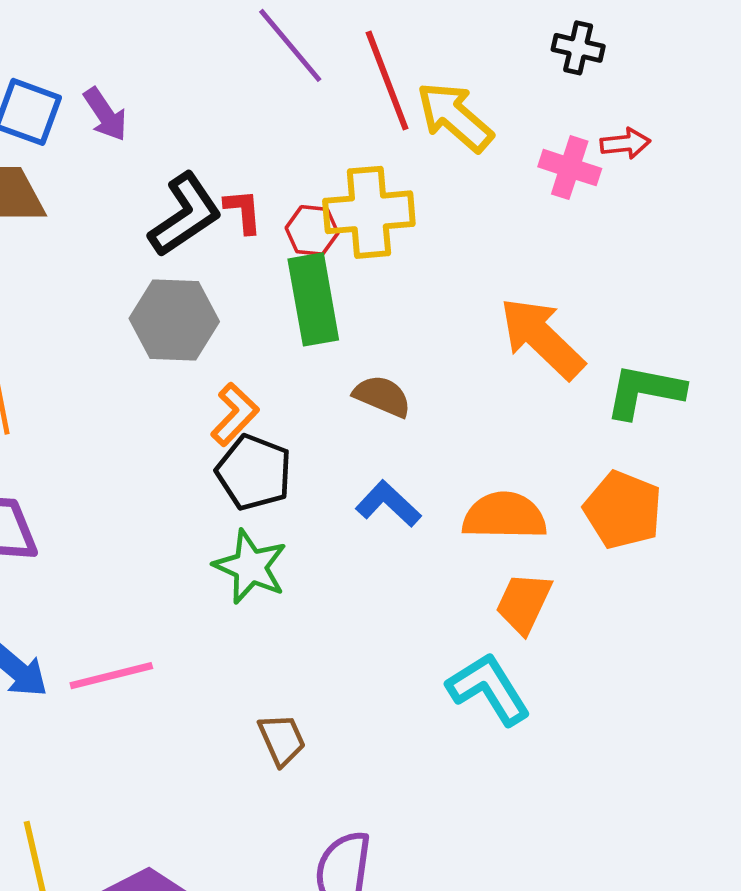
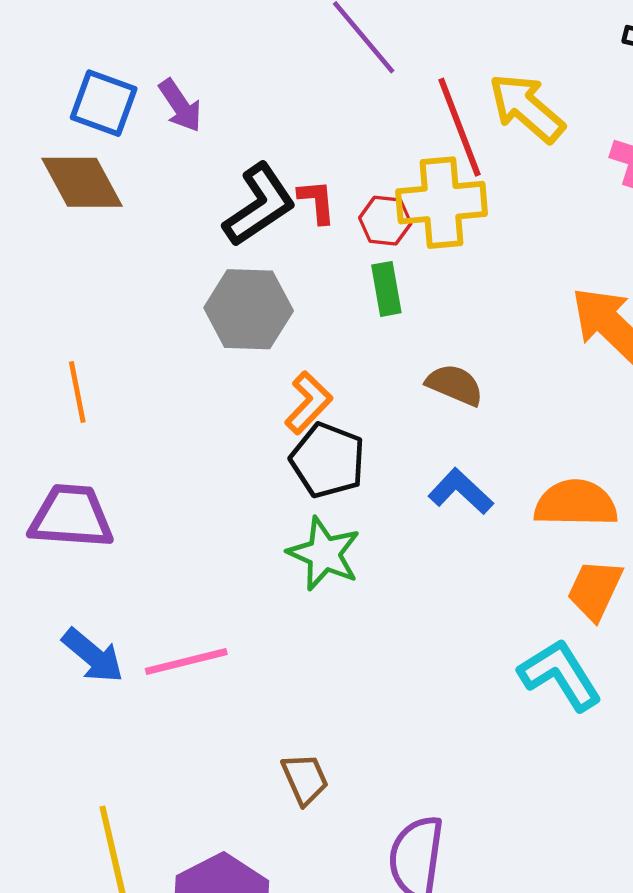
red line: (387, 81) -> (459, 127), moved
green rectangle: (313, 299) -> (386, 289), size x0.6
brown trapezoid: (282, 740) -> (305, 779), moved

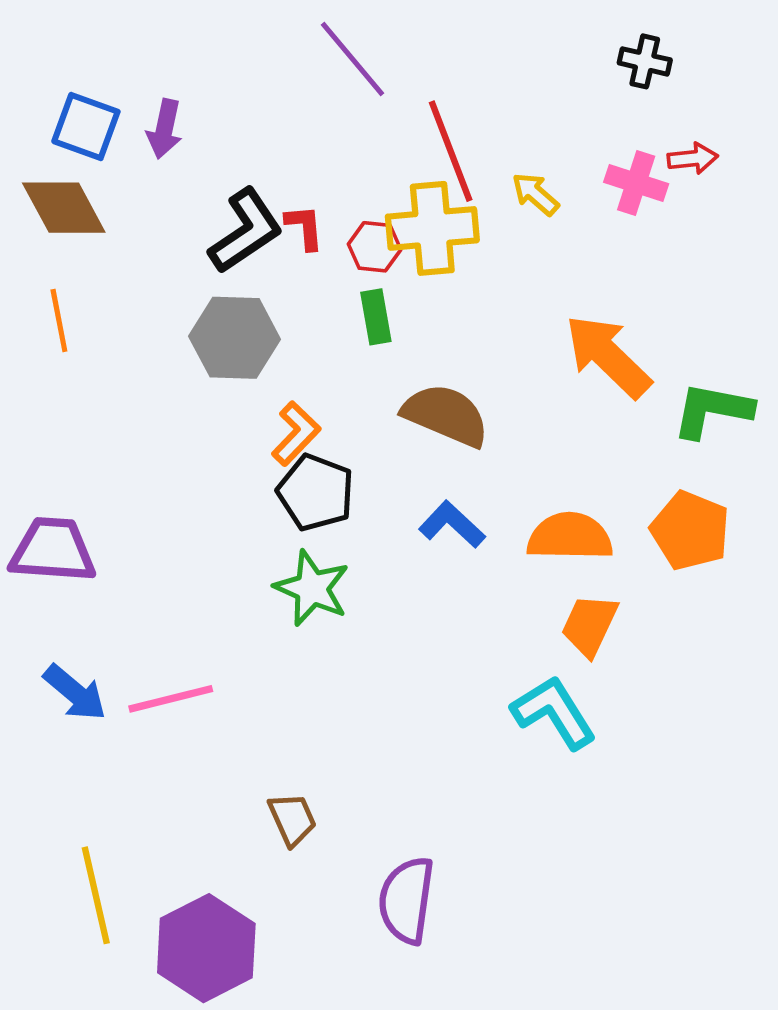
purple arrow: (180, 106) -> (165, 129), turned 46
yellow arrow: (527, 108) -> (535, 194), moved, size x0.6
brown semicircle: (455, 385) -> (446, 415), size x1.5
orange line: (77, 392) -> (59, 321), moved

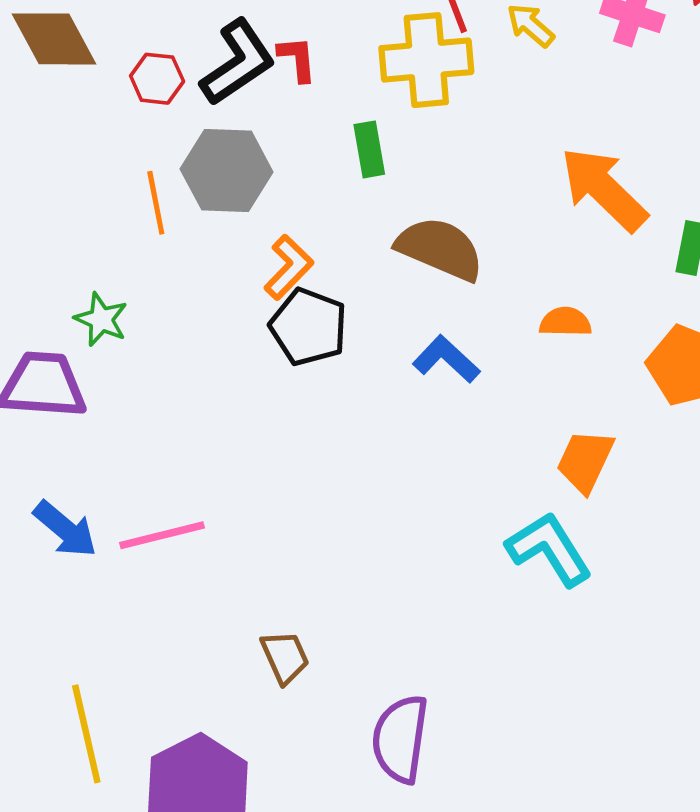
red hexagon: (375, 247) -> (157, 79), moved
orange line: (59, 321) -> (156, 203), moved
orange semicircle: (570, 537) -> (565, 322), moved, size x0.6
green star: (312, 588) -> (101, 319), moved, size x0.7

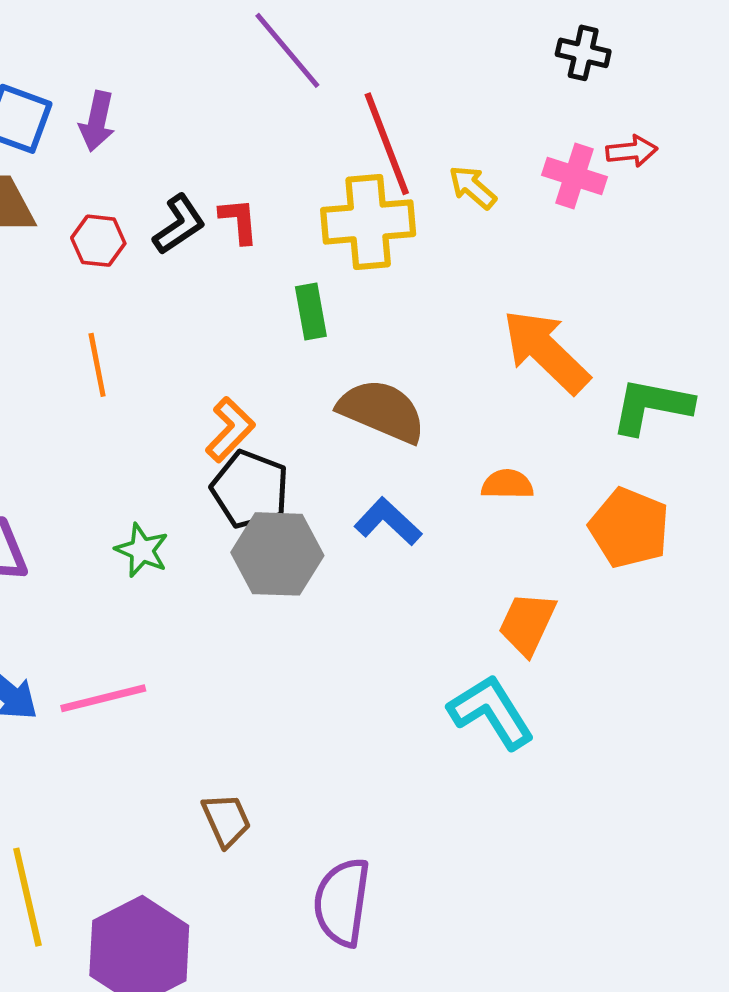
black L-shape: (238, 63) -> (179, 224), size x0.7
gray hexagon: (227, 170) -> (277, 554), moved
green star: (101, 319) -> (142, 550), moved

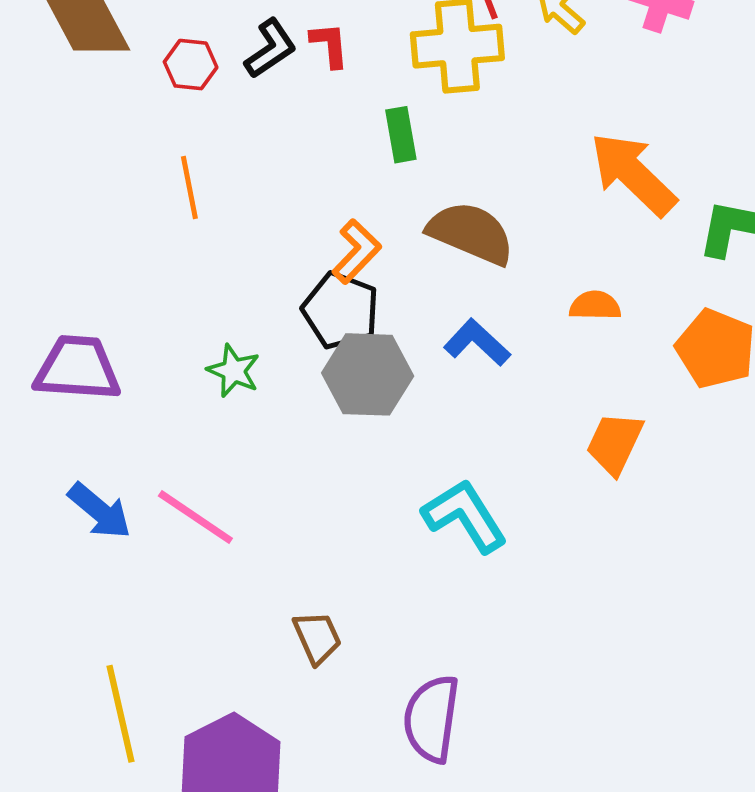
orange L-shape: (230, 430) -> (357, 251), moved
pink line: (103, 698) -> (195, 517), turned 48
cyan L-shape: (491, 712) -> (465, 516), moved

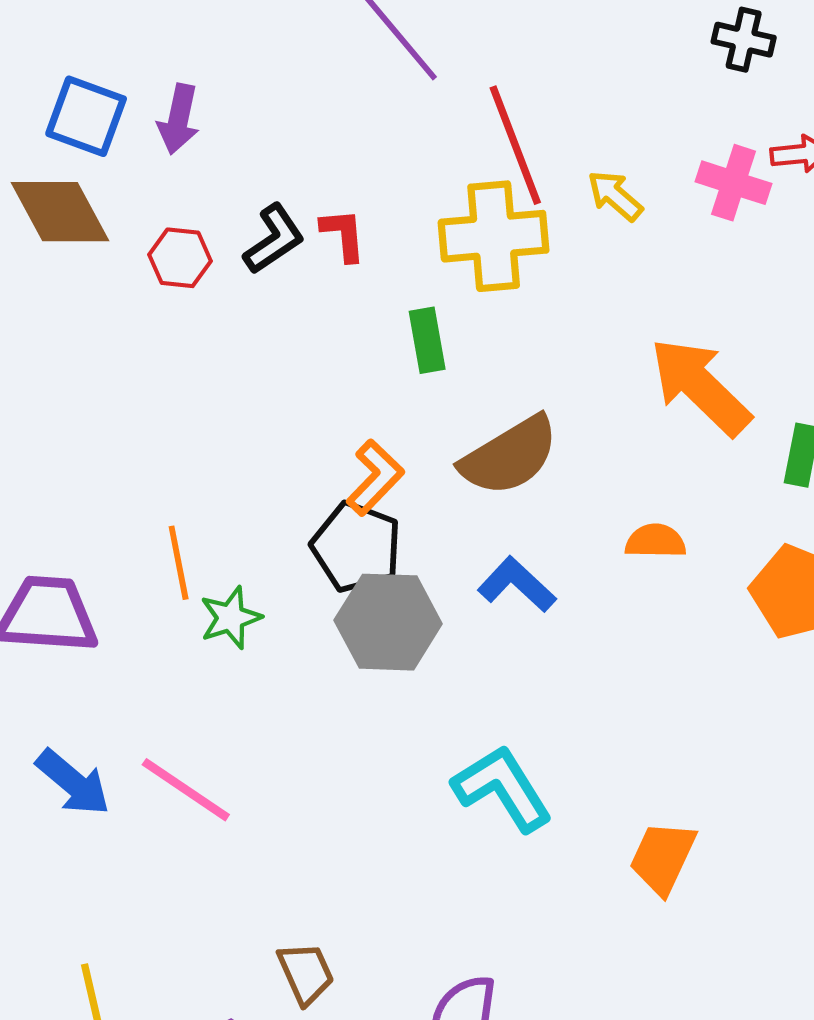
orange line: (189, 188) -> (179, 563), moved
brown semicircle: (471, 233) -> (510, 456), turned 126
green star: (234, 371) -> (231, 618), turned 30
orange trapezoid: (615, 443) -> (663, 858), moved
brown trapezoid: (317, 638) -> (306, 973), moved

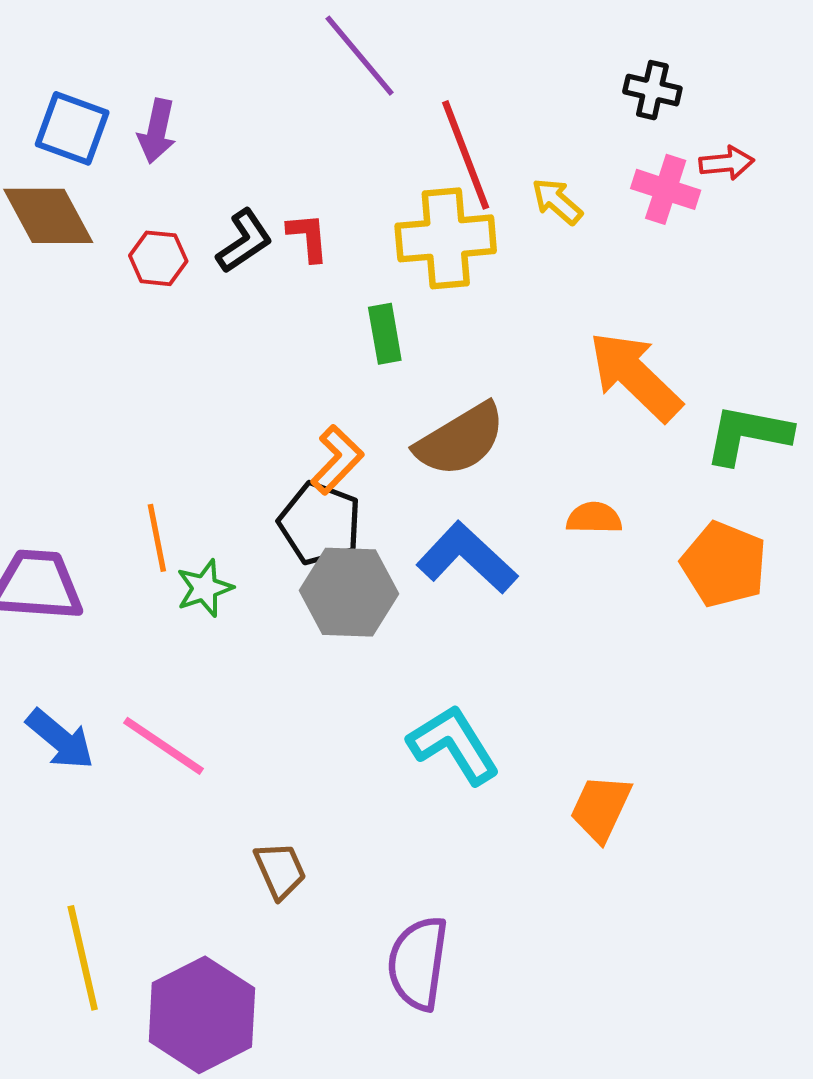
black cross: (744, 40) -> (652, 90), moved
blue L-shape: (517, 584) -> (467, 558), size x1.4
brown trapezoid: (306, 973) -> (280, 870), moved

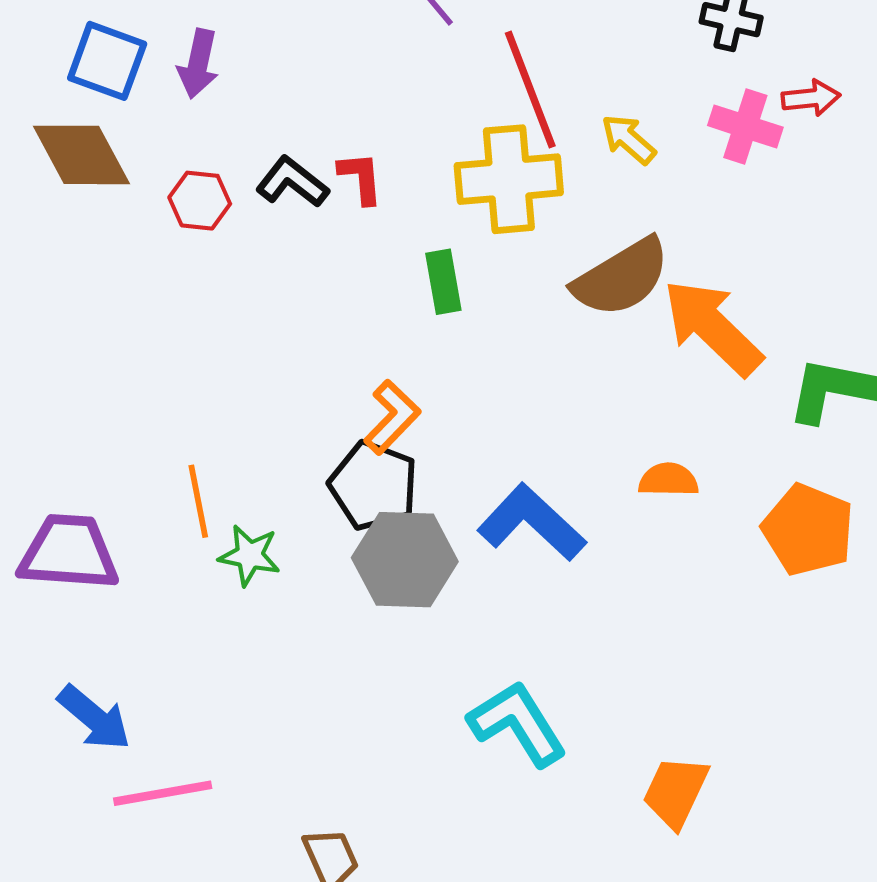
black L-shape: (244, 241) -> (292, 182), turned -108
brown semicircle: (460, 440) -> (621, 278), moved
green star: (205, 588) -> (250, 555), turned 30
pink line: (164, 746) -> (163, 793), moved, turned -44

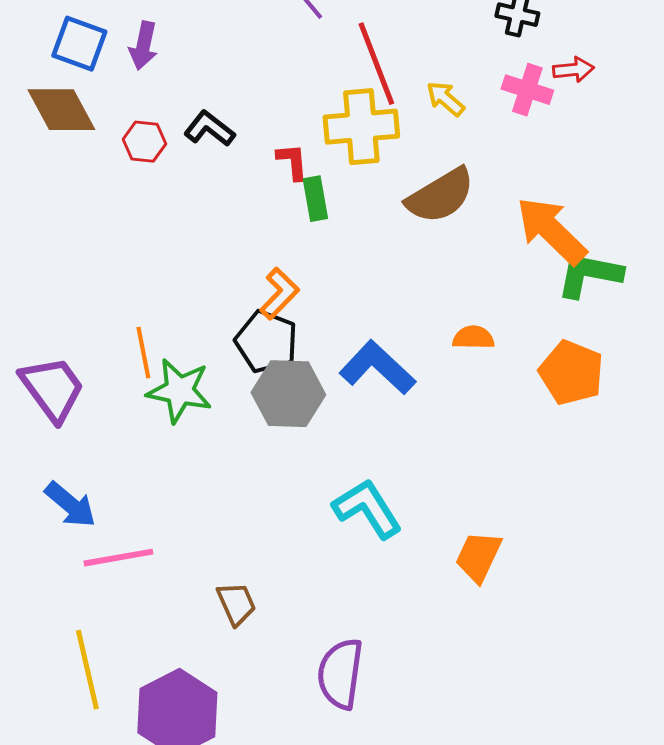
red L-shape: (361, 178) -> (292, 162), moved
orange arrow: (713, 327) -> (551, 231), moved
purple trapezoid: (69, 552) -> (52, 389), turned 50
green star: (250, 555) -> (179, 391), size x1.5

